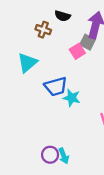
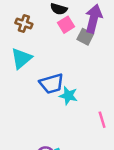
brown cross: (43, 30) -> (24, 23), moved
pink square: (77, 51) -> (66, 25), moved

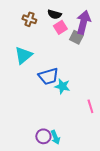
brown cross: (24, 23) -> (29, 19), moved

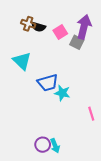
black semicircle: (54, 14) -> (39, 27), moved
cyan triangle: (23, 55) -> (22, 61), turned -36

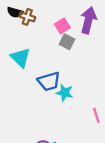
black semicircle: (39, 27) -> (15, 12), moved
gray square: (77, 42) -> (67, 42), moved

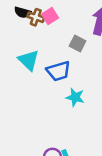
pink square: (62, 26) -> (50, 16), moved
blue trapezoid: (49, 81) -> (58, 71), moved

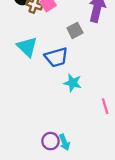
gray square: (78, 43) -> (75, 30), turned 35

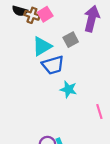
cyan triangle: (27, 47) -> (42, 46), moved, turned 45

